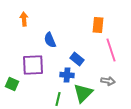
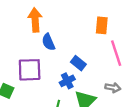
orange arrow: (24, 19) -> (35, 20), moved, size x1.5
blue cross: (67, 75) -> (67, 81), turned -32

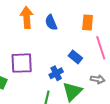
blue semicircle: (48, 42) -> (51, 22), moved
blue rectangle: (78, 63) -> (75, 57), moved

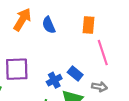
orange arrow: (27, 17) -> (22, 19), turned 35
blue rectangle: (75, 57) -> (75, 74), moved

